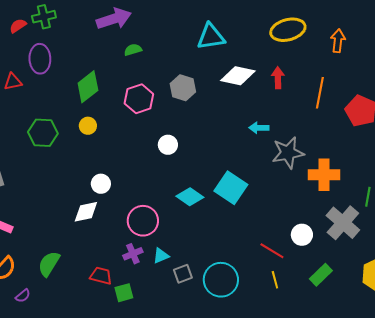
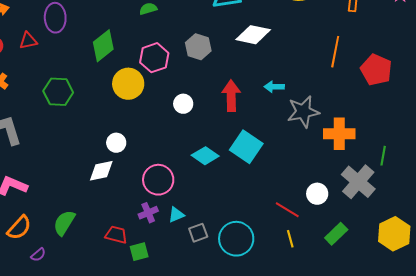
red arrow: (278, 78) -> (231, 96), moved, size x1.4
yellow circle: (88, 126) -> (128, 84), moved, size x1.8

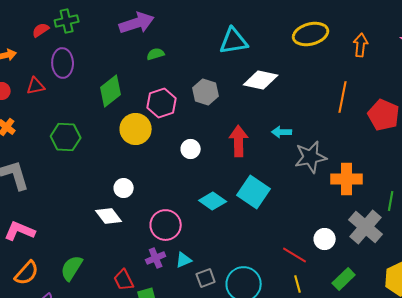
white diamond: (101, 171) -> (109, 216), turned 64
red trapezoid: (116, 235) -> (124, 280), turned -130

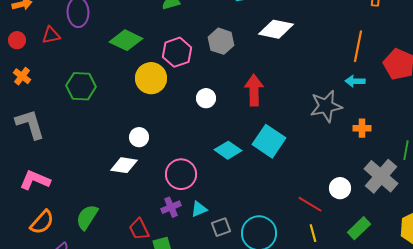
green diamond: (111, 91) -> (126, 40), turned 64
cyan arrow: (282, 132) -> (355, 81), moved
orange cross: (347, 179) -> (362, 128), size x0.6
white diamond: (109, 216) -> (124, 165), turned -44

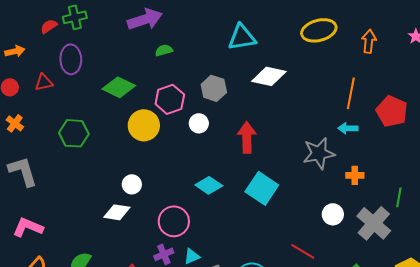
white circle: (206, 98) -> (199, 123), moved
cyan diamond: (228, 150) -> (209, 185), moved
white circle: (340, 188) -> (333, 214), moved

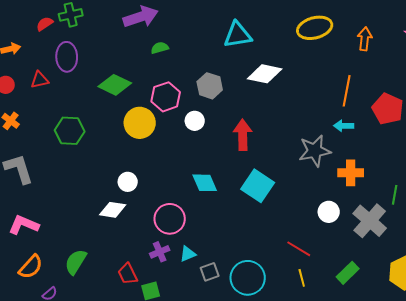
orange cross: (355, 175) -> (351, 173), size x1.4
cyan diamond: (209, 185) -> (205, 183), turned 32

